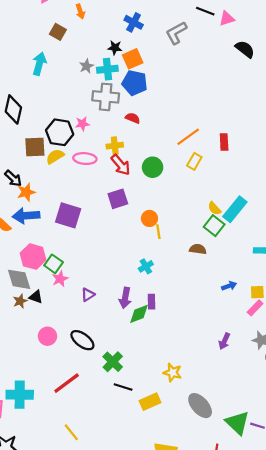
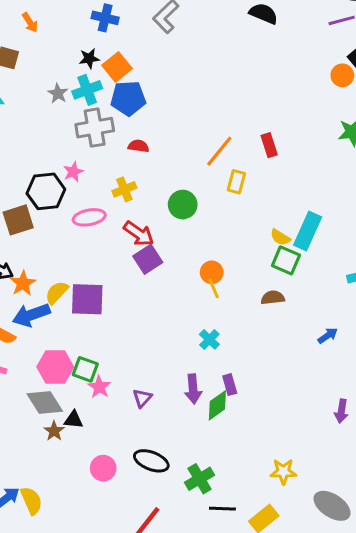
yellow semicircle: (55, 156) -> (57, 293), moved
red arrow: (121, 165) -> (139, 234), moved
orange circle: (149, 218) -> (212, 272), moved
green cross: (113, 362) -> (200, 479), turned 30

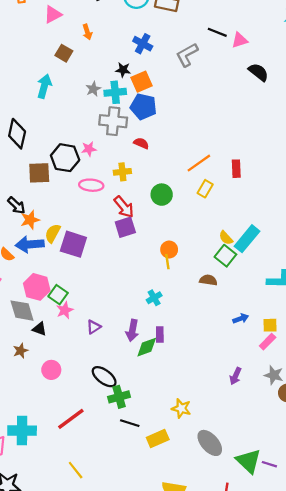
yellow semicircle: (57, 293) -> (53, 233), turned -30
brown star: (54, 431) -> (21, 351), moved
black ellipse: (151, 461) -> (104, 377), moved

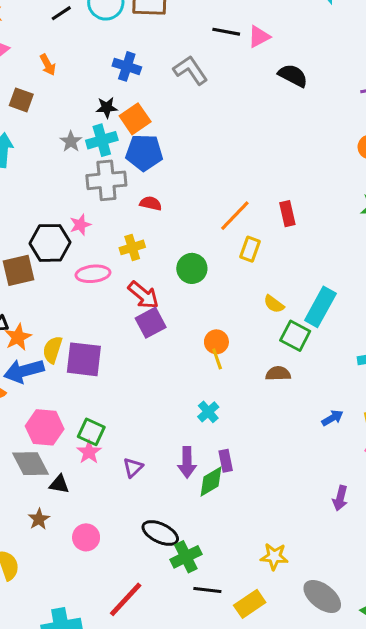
gray L-shape: (187, 55) -> (190, 70), turned 95
yellow semicircle: (226, 238) -> (274, 304), moved
green square: (58, 295) -> (91, 432), moved

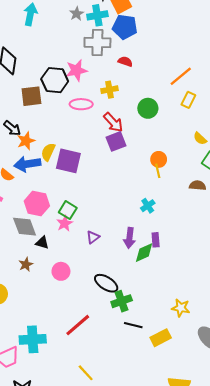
pink star: (80, 225) -> (76, 70), size x1.5
pink circle: (86, 537) -> (61, 271), moved

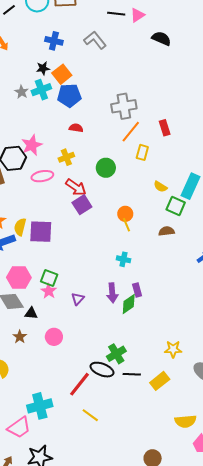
gray cross: (97, 43) -> (124, 106), moved
cyan cross: (148, 206) -> (123, 259), turned -32
black ellipse: (106, 283) -> (102, 370), moved
yellow line: (86, 373) -> (90, 415), moved

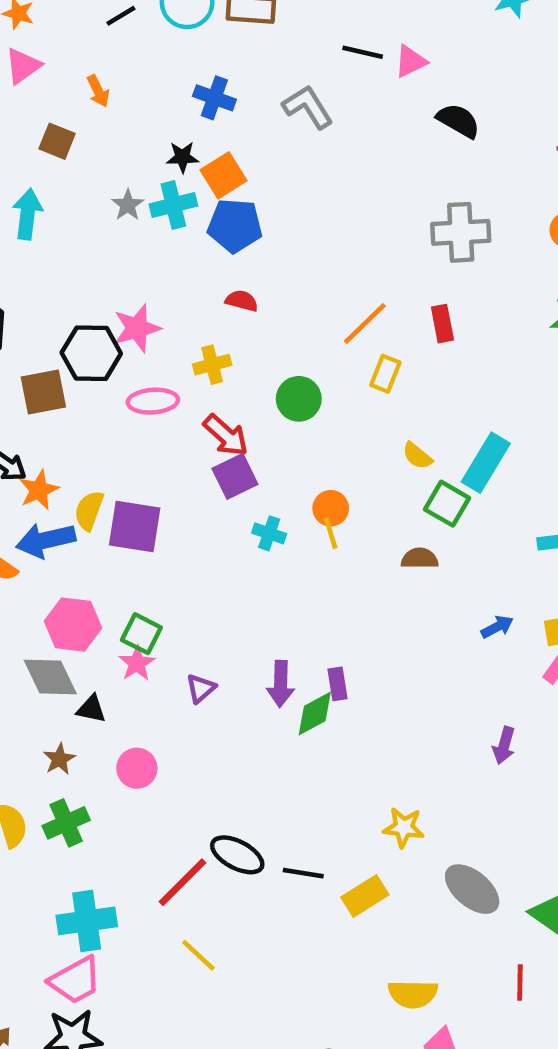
gray cross: (124, 106) -> (461, 232), moved
cyan cross: (123, 259) -> (269, 533), moved
green cross: (116, 354) -> (66, 823), moved
pink trapezoid: (19, 427) -> (75, 980), moved

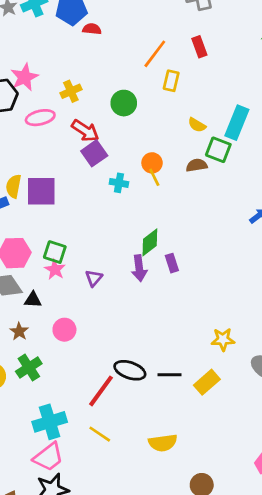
red semicircle: (242, 301) -> (92, 29), moved
brown semicircle: (420, 558) -> (197, 165), moved
green diamond: (315, 713) -> (150, 242), moved
yellow line: (198, 955) -> (100, 434), moved
yellow semicircle: (413, 994) -> (163, 443), moved

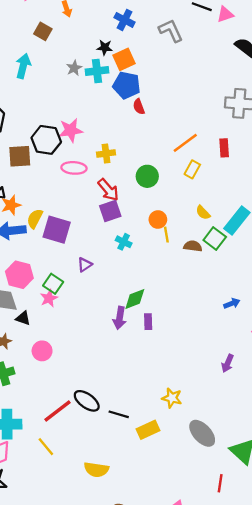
red semicircle: (92, 29) -> (139, 107), turned -133
orange circle: (152, 163) -> (158, 219), moved
yellow line: (154, 177) -> (166, 235), moved
purple triangle: (94, 278) -> (85, 265), moved

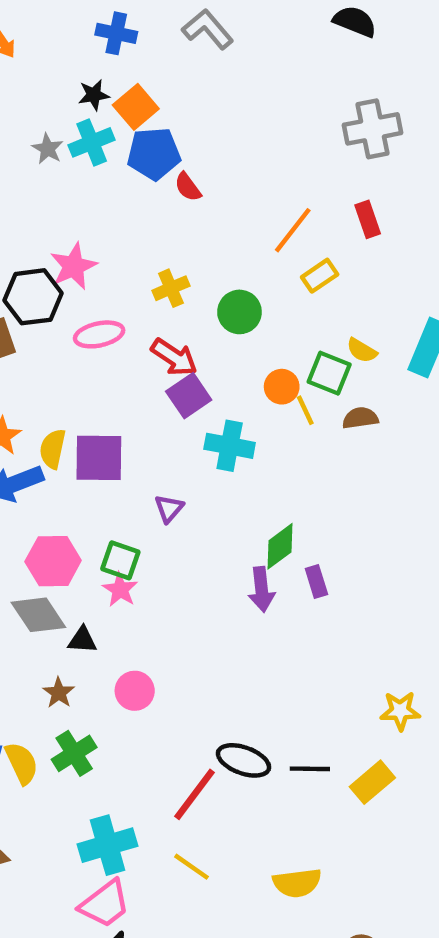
yellow cross: (106, 153) -> (171, 288), moved
yellow rectangle: (192, 169) -> (320, 276), turned 42
green square: (215, 238) -> (329, 373), moved
cyan cross: (124, 242) -> (230, 446), size x1.5

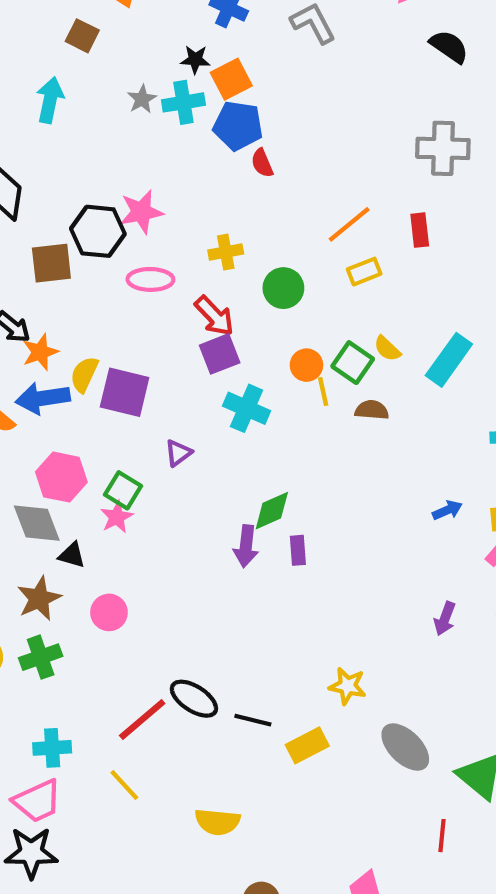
brown star: (59, 693) -> (39, 598), size x1.5
cyan cross: (108, 845) -> (52, 748), size x0.7

